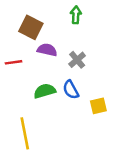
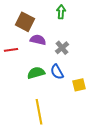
yellow line: (25, 133) -> (39, 112), moved

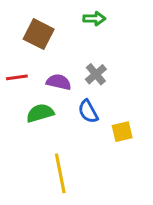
green arrow: (61, 12) -> (94, 19), turned 88
purple semicircle: (38, 40) -> (59, 82), moved
green semicircle: (36, 73) -> (40, 113), moved

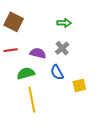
green arrow: (94, 19) -> (64, 23), moved
brown square: (39, 34) -> (14, 22), moved
yellow line: (60, 173) -> (32, 100), moved

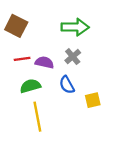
green arrow: (64, 23) -> (75, 27), size x1.6
red line: (11, 50) -> (22, 59), moved

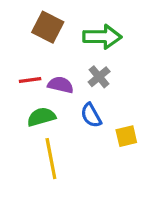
brown square: (16, 26) -> (48, 27), moved

